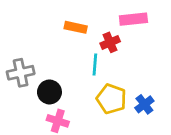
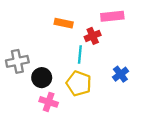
yellow pentagon: (111, 99) -> (79, 83), moved
blue cross: (144, 104) -> (120, 74), moved

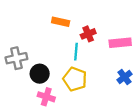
pink rectangle: (112, 16) -> (120, 43), moved
blue cross: (120, 74) -> (125, 77), moved

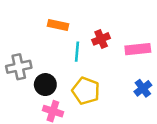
orange rectangle: (61, 22) -> (58, 25), moved
cyan line: (76, 52) -> (77, 52), moved

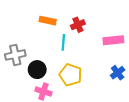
red cross: (101, 39) -> (78, 25), moved

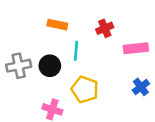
red cross: (78, 25) -> (105, 28), moved
black circle: (37, 70) -> (50, 66), moved

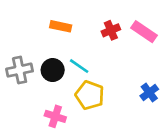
pink rectangle: (136, 48) -> (144, 32), moved, turned 40
cyan line: (76, 51) -> (79, 66), moved, turned -60

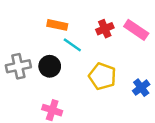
cyan line: (79, 66) -> (72, 45), moved
yellow pentagon: (90, 95) -> (102, 76), moved

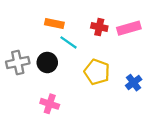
red cross: (105, 29) -> (99, 27), turned 35
pink rectangle: (136, 30) -> (129, 28), turned -50

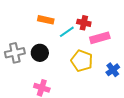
pink rectangle: (129, 28) -> (100, 38), moved
cyan line: (69, 42) -> (67, 32), moved, turned -70

